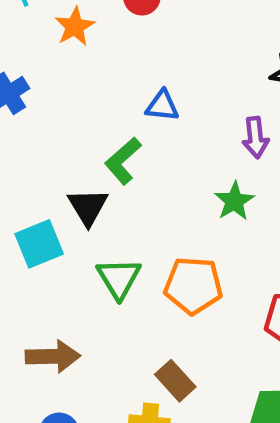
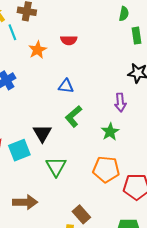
blue triangle: (162, 106) -> (66, 86), moved
green L-shape: (123, 161) -> (73, 116), moved
orange pentagon: (193, 286) -> (106, 169), moved

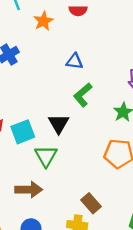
black triangle: (42, 133) -> (59, 124), moved
green triangle: (56, 167) -> (46, 156), moved

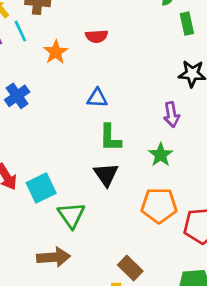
green L-shape: (83, 95) -> (110, 138), turned -45
black triangle: (59, 124) -> (106, 174), moved

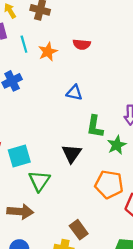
cyan line: (20, 31) -> (24, 44), moved
green L-shape: (110, 138) -> (95, 127), moved

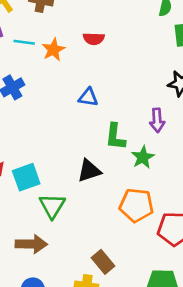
cyan line: (24, 44) -> (24, 42), turned -63
black triangle: (72, 154) -> (89, 171), turned 40

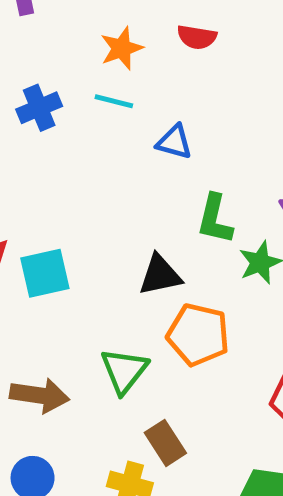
cyan line: (24, 42) -> (114, 101), moved
orange pentagon: (136, 205) -> (198, 335), moved
green triangle: (52, 206) -> (124, 371), moved

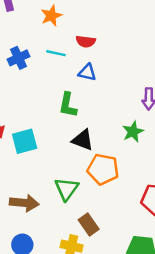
red semicircle: (197, 37) -> (86, 42), moved
orange star: (121, 48) -> (51, 16), moved
green L-shape: (215, 219) -> (68, 105), moved
black triangle: (160, 275) -> (83, 140), turned 35

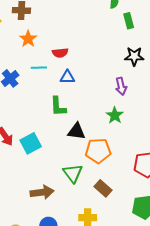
brown rectangle: (89, 225) -> (103, 188), moved

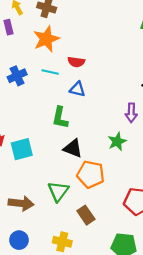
orange star: (28, 39) -> (46, 39), size x1.4

